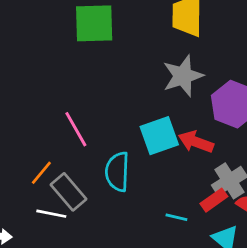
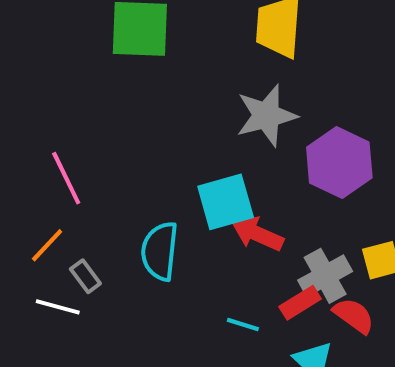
pink line: (76, 129) -> (66, 178), moved
red arrow: (196, 142) -> (258, 234), moved
gray rectangle: (69, 192) -> (85, 276), size x0.6

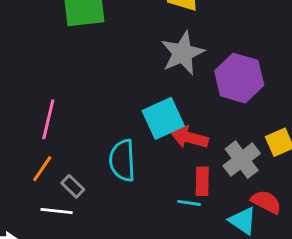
pink line: (66, 178) -> (48, 119), turned 48
red rectangle: (300, 303) -> (202, 181), moved, turned -48
red semicircle: (354, 316) -> (266, 202), moved

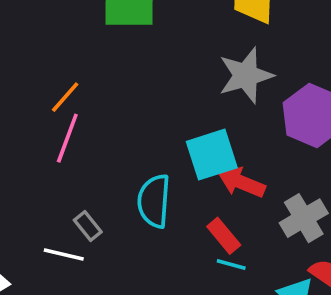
orange line: (42, 169) -> (65, 97), moved
red rectangle: (202, 181) -> (224, 236), moved, turned -48

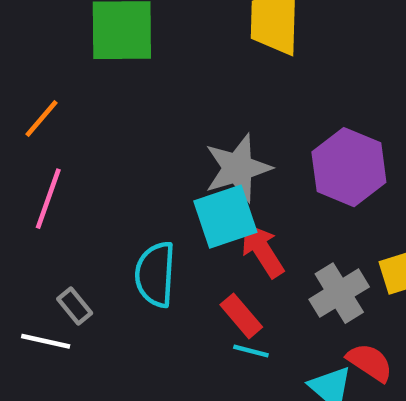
gray star: (246, 75) -> (238, 168), moved
orange line: (65, 97) -> (42, 119), moved
red arrow: (242, 182) -> (262, 250), turned 36

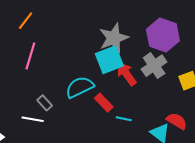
cyan semicircle: (155, 274) -> (80, 87), turned 64
gray cross: (339, 293) -> (154, 66), moved
red rectangle: (241, 316) -> (104, 103), moved

